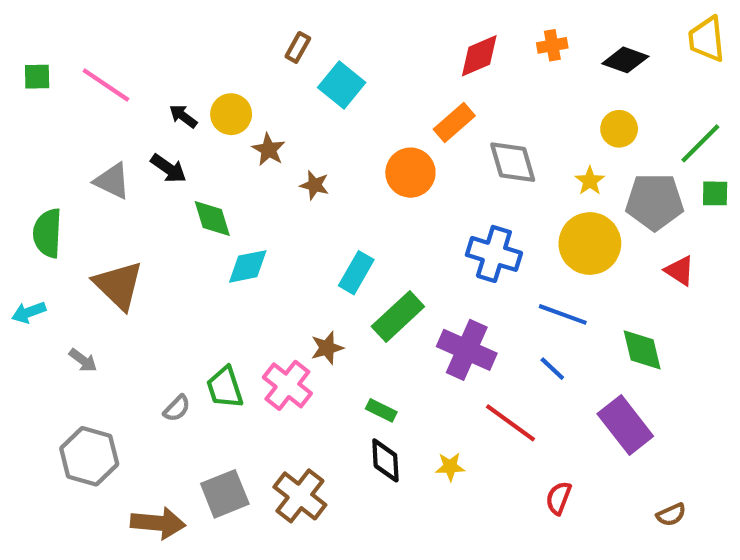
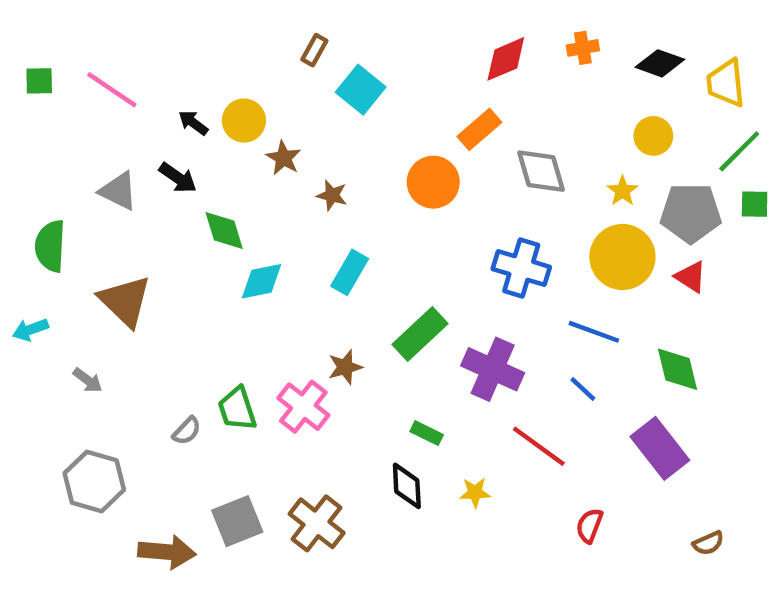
yellow trapezoid: (707, 39) -> (726, 83), moved
red triangle: (680, 271) -> (691, 277), moved
cyan rectangle: (356, 273) -> (350, 272), moved
green rectangle: (381, 410) -> (427, 433), moved

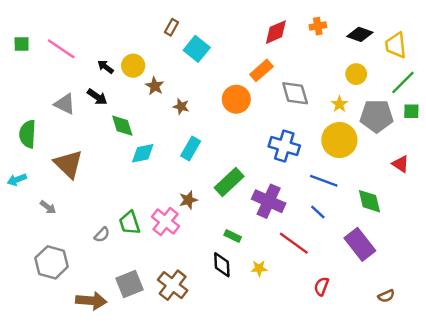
red triangle: (691, 277) -> (401, 164), moved

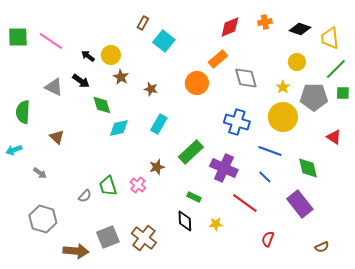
green square: (22, 44) -> (18, 37), size x1.5
brown star: (155, 86) -> (121, 77), moved
brown triangle: (68, 164) -> (57, 137), size x0.6
pink cross: (166, 222) -> (138, 185), size x0.7

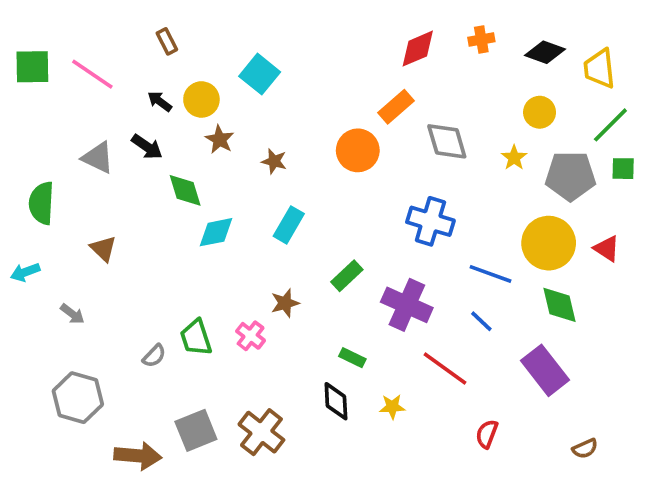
brown rectangle: (143, 23) -> (167, 41), moved, turned -56
cyan square: (164, 41) -> (260, 74), moved
yellow circle: (283, 117) -> (549, 243), moved
green rectangle: (191, 152) -> (347, 276), size x0.7

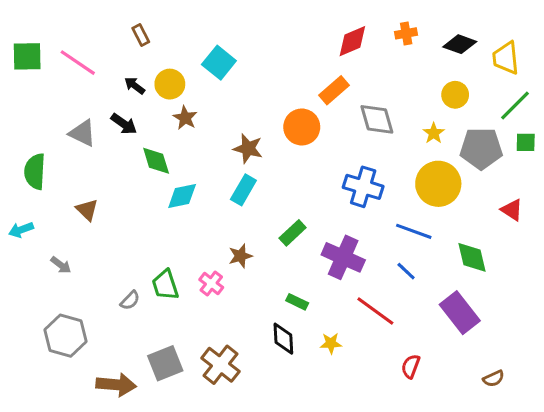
brown star: (274, 161) -> (248, 148), moved, size x1.4
yellow circle: (549, 243) -> (438, 184), moved

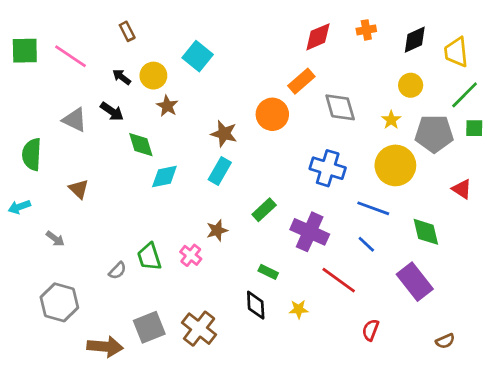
black diamond: (460, 44) -> (415, 40), turned -44

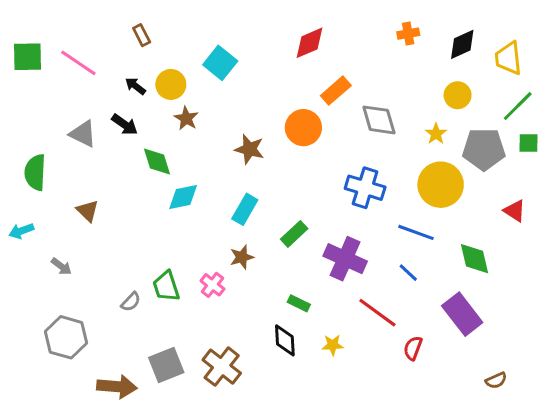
red diamond: (318, 37) -> (310, 43), moved
cyan rectangle: (220, 171) -> (245, 209), moved
red semicircle: (371, 330) -> (413, 348), moved

